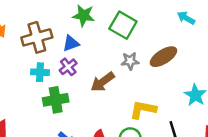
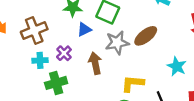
blue triangle: (71, 43) -> (84, 30), moved
gray star: (130, 61) -> (117, 43), size x1.5
brown arrow: (103, 82) -> (95, 63), turned 120

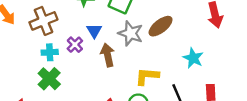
blue triangle: (84, 30) -> (94, 31), moved, turned -35
gray star: (117, 43) -> (131, 33), turned 30
green cross: (56, 83) -> (49, 79), moved, turned -30

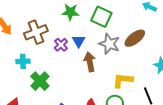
purple cross: (75, 45) -> (61, 45), moved
cyan cross: (50, 52) -> (23, 61), moved

